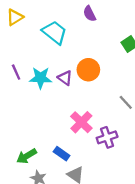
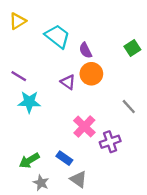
purple semicircle: (90, 14) -> (86, 50), moved
purple line: (16, 72) -> (19, 76), turned -35
cyan star: (41, 78) -> (29, 102), moved

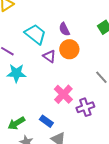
cyan trapezoid: (57, 36) -> (35, 34), moved

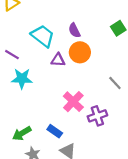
purple triangle: (49, 56) -> (58, 60), turned -32

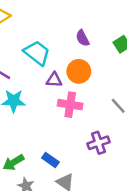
purple semicircle: (74, 30) -> (82, 38), moved
pink cross: (73, 102) -> (70, 105), moved, turned -35

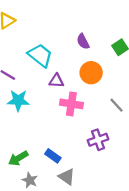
orange circle: (79, 71) -> (91, 73), moved

